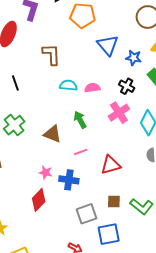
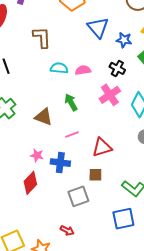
brown square: (114, 202) -> (95, 175), moved
blue square: (109, 234) -> (123, 219), moved

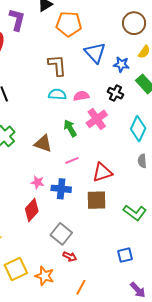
brown L-shape: (42, 37) -> (57, 65), moved
pink cross: (110, 95) -> (97, 119), moved
brown square: (95, 175) -> (97, 200), size x1.5
gray square: (78, 196) -> (61, 234), moved, turned -30
blue square: (123, 219) -> (125, 255), moved, size x0.7

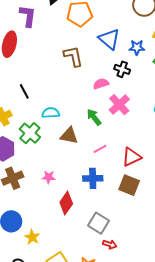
black cross: (115, 93) -> (122, 69), moved
cyan semicircle: (57, 94) -> (51, 113), moved
pink star: (38, 182) -> (49, 177), moved
brown square: (97, 200) -> (129, 185), turned 30

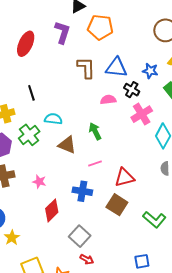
purple L-shape: (28, 16) -> (62, 32), moved
blue triangle: (109, 39) -> (116, 67), moved, turned -45
pink cross: (119, 105) -> (142, 114), moved

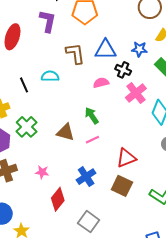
cyan semicircle: (53, 119) -> (50, 76), moved
pink line: (95, 164) -> (92, 140), moved
blue cross: (82, 191) -> (86, 177), turned -36

